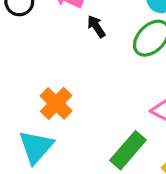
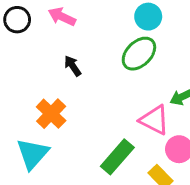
black arrow: (96, 26) -> (73, 66), moved

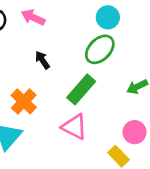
pink triangle: (154, 120) -> (74, 127), moved
green rectangle: (117, 157) -> (81, 89), moved

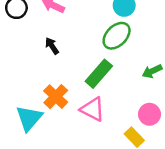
black arrow: (42, 60) -> (52, 46), moved
orange cross: (24, 101) -> (56, 97), moved

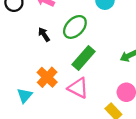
green ellipse: (117, 36) -> (75, 27), moved
cyan triangle: (29, 118) -> (25, 95), size x0.7

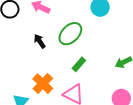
green rectangle: (84, 58) -> (79, 64), size x0.6

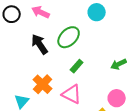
black arrow: (40, 41) -> (40, 44), size x1.5

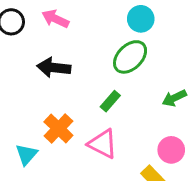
green ellipse: (69, 37) -> (130, 57), moved
black arrow: (40, 44) -> (54, 68), turned -50

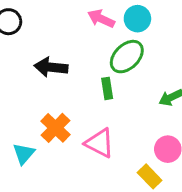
pink arrow: (55, 19) -> (101, 19), moved
green rectangle: (110, 101) -> (107, 88), moved, turned -50

